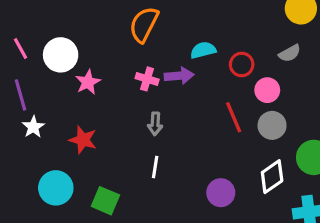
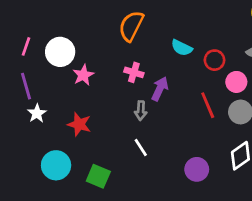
pink line: (21, 48) -> (26, 46), turned 48
cyan semicircle: (203, 50) -> (182, 48), turned -140
purple arrow: (179, 76) -> (160, 89), moved, turned -60
white line: (155, 167) -> (141, 148), turned -42

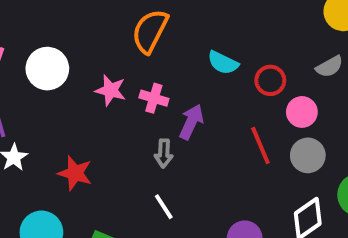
pink star: (83, 75) -> (110, 90), moved, turned -30

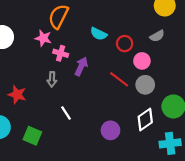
pink star: (110, 90) -> (43, 38), moved
red line: (260, 146) -> (119, 79), turned -30
gray arrow: (164, 153) -> (52, 79), moved

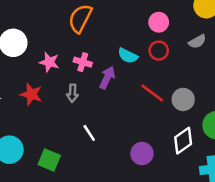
cyan semicircle: (99, 34) -> (128, 56), moved
pink star: (43, 38) -> (49, 62), moved
pink circle: (142, 61) -> (159, 22), moved
red star: (17, 95) -> (31, 94), moved

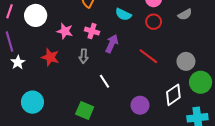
cyan semicircle: (128, 56) -> (123, 14), moved
gray circle: (183, 99) -> (186, 61), moved
white line: (89, 133) -> (105, 81), moved
green square: (49, 160) -> (85, 110), moved

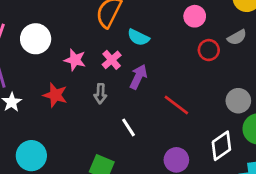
cyan semicircle: (123, 14) -> (138, 37), moved
red circle: (154, 22) -> (209, 50), moved
pink cross: (92, 31) -> (112, 60), turned 32
red line: (148, 56) -> (176, 105), moved

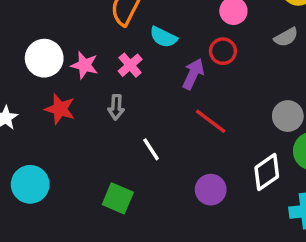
white circle: (36, 39) -> (44, 58), moved
red circle: (209, 50) -> (223, 51), moved
purple arrow: (138, 77) -> (193, 74), moved

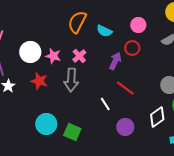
cyan semicircle: (163, 37) -> (104, 31), moved
gray arrow: (116, 107) -> (71, 80), size x1.6
white line: (151, 149) -> (105, 104), moved
cyan circle: (30, 184) -> (46, 124), moved

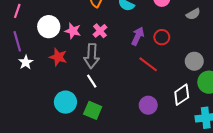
red circle: (132, 48) -> (162, 37), moved
white line: (105, 104) -> (92, 81), moved

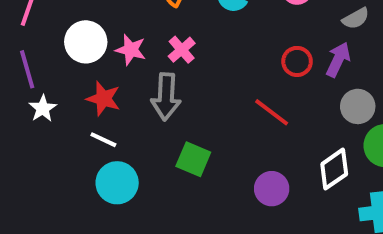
purple arrow: (138, 36) -> (338, 59), moved
white line: (92, 81) -> (103, 140), moved, turned -32
green square: (93, 110) -> (193, 159), moved

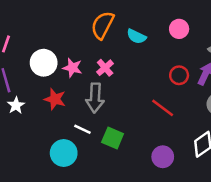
white line: (103, 140) -> (82, 129), moved

